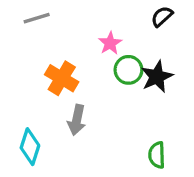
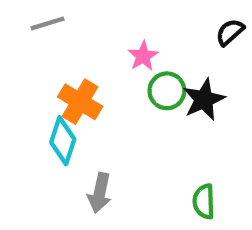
black semicircle: (162, 16) -> (230, 32), moved
gray arrow: (77, 120) -> (100, 193), moved
cyan diamond: (30, 147) -> (63, 141), moved

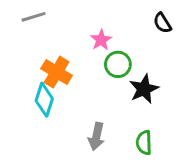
black semicircle: (230, 32) -> (162, 23), turned -80
black star: (204, 99) -> (144, 89), moved
gray arrow: (100, 193) -> (96, 136), moved

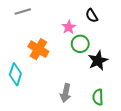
black semicircle: (162, 23) -> (92, 16), moved
cyan diamond: (44, 100) -> (15, 74), moved

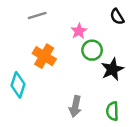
gray line: (23, 11) -> (37, 16), moved
black semicircle: (92, 16) -> (117, 17), moved

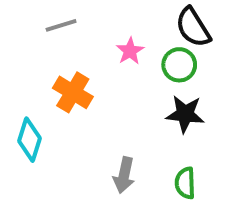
black semicircle: (117, 17) -> (193, 27), size x1.5
green circle: (92, 50) -> (179, 65), moved
black star: (112, 69) -> (185, 114), turned 30

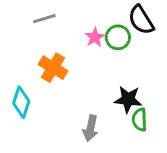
green circle: (179, 65) -> (118, 37), moved
black star: (185, 114) -> (128, 99), moved
green semicircle: (185, 183) -> (140, 120), moved

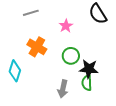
green circle: (118, 37) -> (71, 56), moved
green semicircle: (140, 120) -> (87, 83), moved

